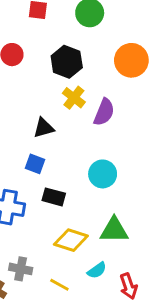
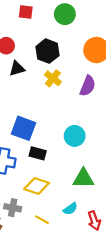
purple semicircle: (104, 112) -> (88, 86), moved
black triangle: (44, 128) -> (17, 69), moved
blue square: (35, 164) -> (24, 128), size x1.6
yellow diamond: (71, 240) -> (37, 186), moved

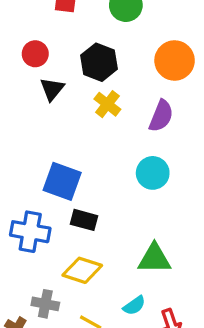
black triangle: (17, 69) -> (52, 89), turned -35
cyan circle: (75, 136) -> (153, 173), moved

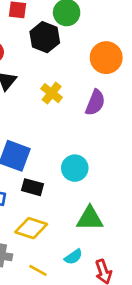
black hexagon: (99, 62) -> (45, 37), moved
cyan circle: (153, 173) -> (75, 168), moved

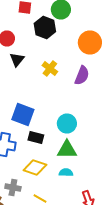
green triangle: (90, 219) -> (67, 150), moved
cyan semicircle: (73, 257) -> (66, 172), moved, turned -144

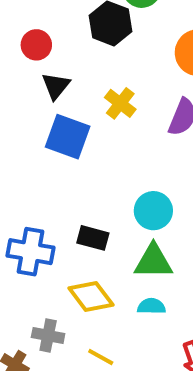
blue square: (23, 114) -> (68, 137), moved
yellow diamond: (35, 168) -> (91, 296), turned 35

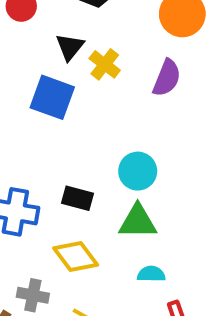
black triangle: (56, 86) -> (70, 47), moved
cyan semicircle: (151, 306) -> (151, 274), moved

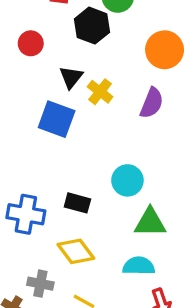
green triangle: (138, 222) -> (150, 222), moved
cyan semicircle: (151, 274) -> (139, 266), size x1.4

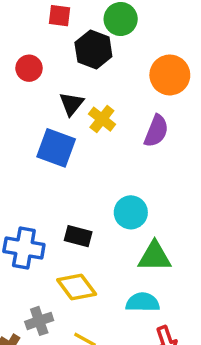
gray cross: (40, 284) -> (39, 321), turned -30

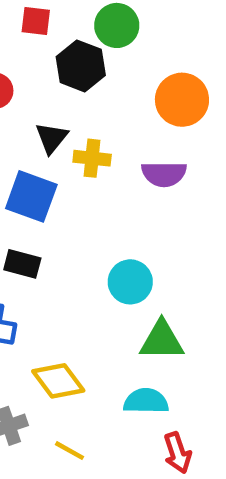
yellow cross: (102, 119) -> (92, 158), turned -32
purple semicircle: (156, 131) -> (164, 174), turned 68
black rectangle: (78, 236) -> (22, 264), moved

